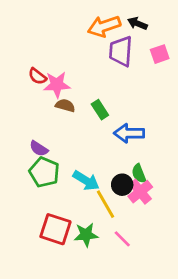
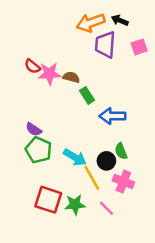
brown semicircle: (65, 105) -> (71, 77), moved
pink cross: (140, 192) -> (123, 181), moved, turned -30

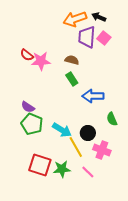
pink square: (139, 47) -> (104, 38), moved, turned -32
brown semicircle: (71, 77) -> (72, 60), moved
green semicircle: (121, 151) -> (112, 119), moved

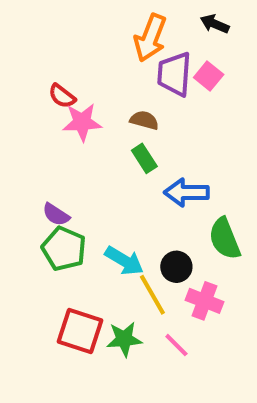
black arrow: (99, 17) -> (215, 24), moved
orange arrow: (75, 19) -> (150, 38), turned -50
red semicircle: (27, 55) -> (62, 96), moved
green semicircle: (112, 119) -> (225, 239), size x1.5

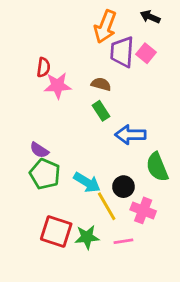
red semicircle: (62, 96) -> (44, 67), turned -120
pink line: (176, 345) -> (123, 241), turned -54

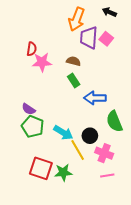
pink line: (123, 241) -> (107, 176), moved

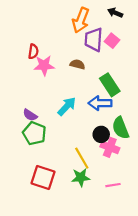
green rectangle: (74, 81) -> (110, 85), moved, size x1.5
cyan arrow: (63, 133) -> (67, 106), moved, turned -78
black circle: (90, 136) -> (101, 134), moved
pink cross: (104, 153) -> (110, 147), moved
green star: (63, 172) -> (81, 177), moved

